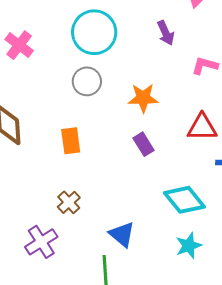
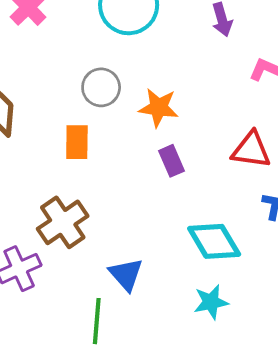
gray circle: (87, 81) -> (101, 87), moved
orange star: (143, 98) -> (159, 108), moved
brown cross: (69, 202) -> (63, 222), size x1.6

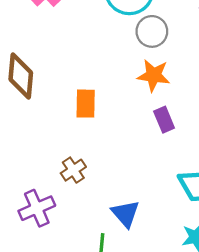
gray circle: (101, 87) -> (152, 31), moved
brown cross: (63, 222) -> (73, 170), size x0.6

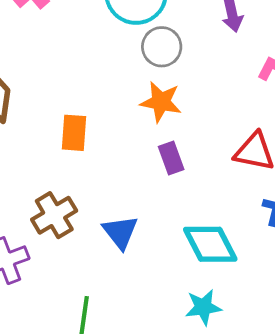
brown cross: (73, 170) -> (54, 215), size x1.4
blue triangle: (125, 214) -> (120, 232), moved

